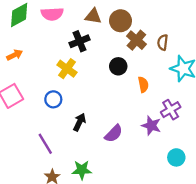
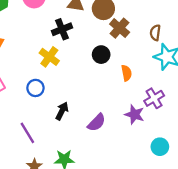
brown semicircle: (163, 42) -> (155, 33), moved

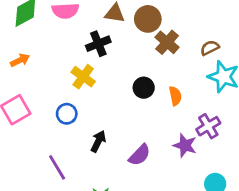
brown semicircle: (155, 33) -> (210, 48), turned 56
black circle: (101, 55) -> (144, 88), moved

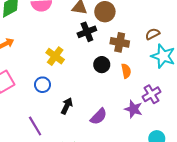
brown cross: (167, 42) -> (120, 42), moved, turned -30
black cross: (98, 44) -> (87, 32), moved

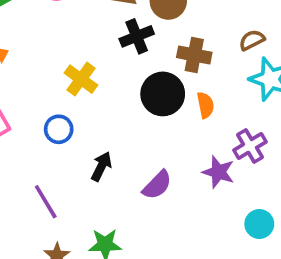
black circle: (102, 65) -> (163, 94), size x1.5

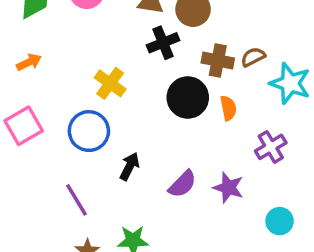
brown semicircle: (252, 40) -> (253, 57), moved
blue circle: (59, 129) -> (89, 131), size x1.5
purple star: (218, 172) -> (228, 188), moved

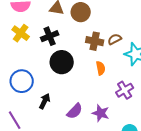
black cross: (163, 43) -> (50, 36), moved
yellow cross: (110, 83) -> (21, 33), moved
black circle: (188, 98) -> (62, 62), moved

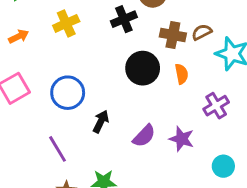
yellow cross: (21, 33) -> (66, 23), turned 30
black cross: (50, 36) -> (124, 19), moved
black circle: (62, 62) -> (143, 68), moved

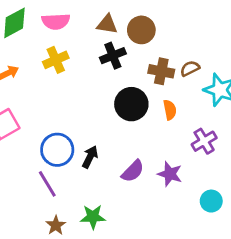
blue circle: (68, 93) -> (57, 150), moved

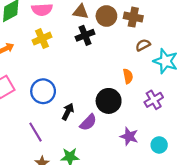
brown cross: (161, 71) -> (133, 17), moved
black circle: (131, 104) -> (109, 101), moved
blue circle: (57, 150) -> (43, 91), moved
purple semicircle: (133, 171) -> (88, 122), moved
purple star: (170, 174) -> (129, 136), moved

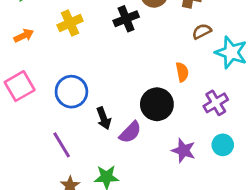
black arrow: (68, 112) -> (104, 118), turned 133
cyan circle: (159, 145) -> (223, 145), moved

